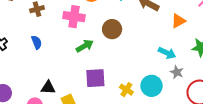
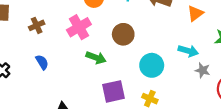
pink cross: (74, 17) -> (79, 27), turned -30
green arrow: (85, 46) -> (96, 58), turned 60
cyan circle: (152, 86) -> (152, 65), moved

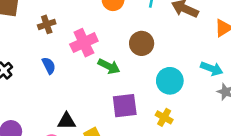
pink cross: (79, 27) -> (84, 43), moved

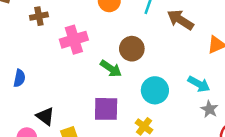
blue semicircle: (49, 66) -> (19, 78), moved, turned 30
green arrow: (109, 66) -> (111, 69), moved
black triangle: (67, 121) -> (45, 116), turned 30

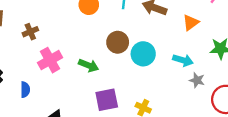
pink cross: (74, 40) -> (50, 60), moved
green arrow: (111, 69) -> (89, 65), moved
cyan circle: (155, 90) -> (143, 54), moved

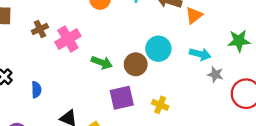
orange triangle: (191, 23) -> (194, 15), moved
brown circle: (118, 42) -> (136, 64), moved
pink cross: (50, 60) -> (68, 39), moved

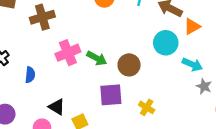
brown cross: (40, 29) -> (42, 17), size x1.5
pink cross: (68, 39) -> (68, 53), moved
cyan circle: (158, 49) -> (166, 43), moved

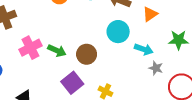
orange triangle: (192, 27) -> (150, 14), moved
purple square: (111, 95) -> (72, 83), turned -30

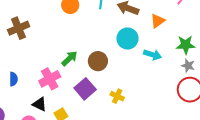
pink cross: (30, 48) -> (50, 79), moved
green arrow: (57, 51) -> (69, 58), turned -66
gray star: (156, 68) -> (188, 66), moved

